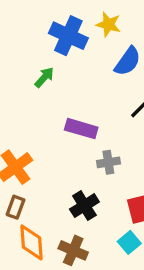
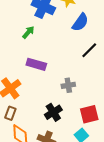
purple rectangle: (81, 129) -> (36, 64), moved

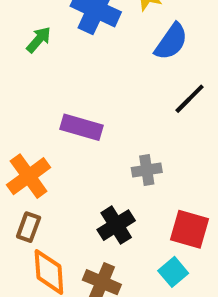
green arrow: (28, 32) -> (39, 40), moved
red square: (89, 114) -> (190, 229), turned 30

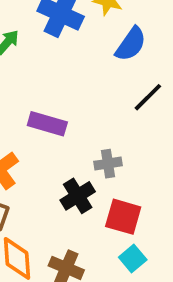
black cross: (116, 225) -> (78, 196), moved
red square: (190, 229) -> (123, 217), moved

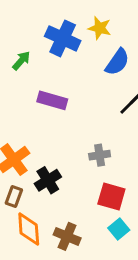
purple rectangle: (47, 124) -> (52, 100), moved
black cross: (78, 196) -> (48, 180), moved

